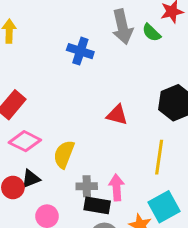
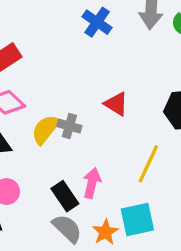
gray cross: (87, 186) -> (69, 126), moved
black rectangle: (97, 205) -> (65, 196), turned 30

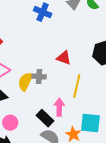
yellow line: (148, 164) -> (77, 86), moved
cyan square: (137, 220) -> (90, 123), turned 30

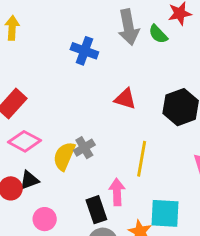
red triangle: (64, 58) -> (125, 99), moved
gray cross: (39, 77) -> (84, 148), turned -32
black rectangle: (45, 118) -> (96, 210), turned 30

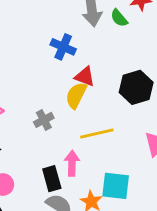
blue cross: (84, 51) -> (63, 47), moved
yellow semicircle: (64, 156) -> (76, 95), moved
yellow line: (142, 159) -> (97, 134), turned 64

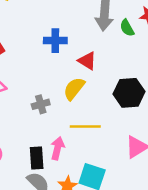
blue cross: (63, 47) -> (55, 41), moved, turned -35
red triangle: (85, 77) -> (87, 61), moved

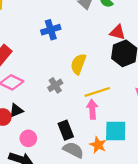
red triangle: (87, 61) -> (118, 32), moved
pink arrow: (57, 148) -> (92, 109), moved

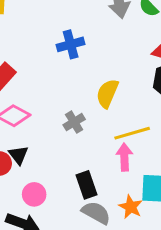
black triangle: (16, 110) -> (19, 155), turned -48

